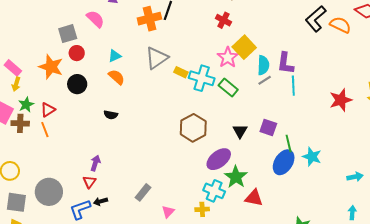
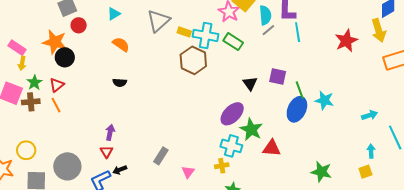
cyan triangle: (115, 56) -> (114, 14), moved
black circle: (77, 84) -> (65, 57), moved
brown hexagon: (193, 128) -> (193, 60), moved

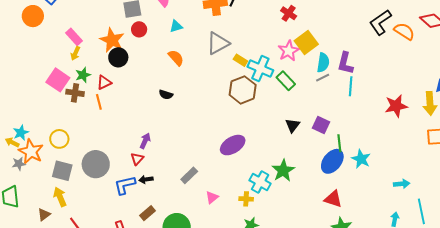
purple ellipse: (232, 114) -> (233, 145), moved
red triangle: (272, 148) -> (333, 199), moved

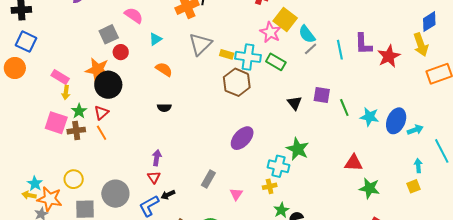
black circle: (118, 57) -> (108, 85), size x1.4
cyan semicircle: (323, 63) -> (307, 34), turned 150
purple L-shape: (345, 63) -> (363, 44), moved
blue ellipse: (332, 161) -> (396, 121), moved

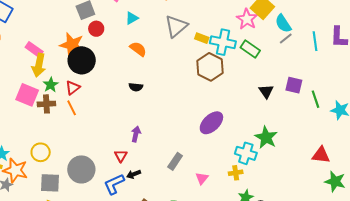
yellow arrow: (66, 92) -> (39, 65), size x1.6
purple arrow: (157, 158) -> (136, 134), moved

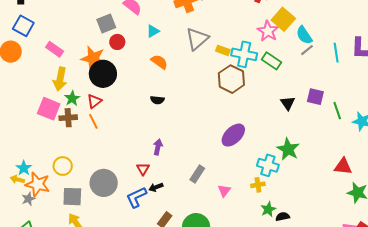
pink rectangle: (34, 49) -> (55, 49), moved

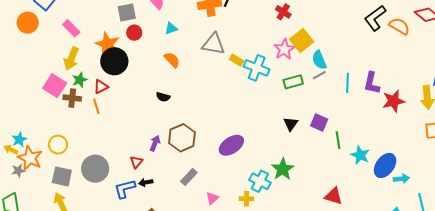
gray triangle: (197, 39) -> (213, 44), turned 40
green rectangle: (271, 61) -> (293, 82), moved, turned -60
brown hexagon: (231, 79) -> (182, 138), moved

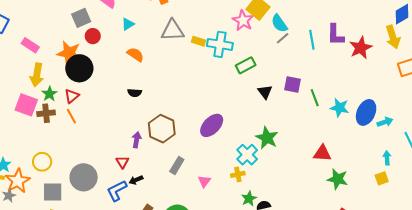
green rectangle: (293, 82) -> (246, 65), moved
orange star: (30, 158) -> (18, 181), turned 30
cyan cross: (260, 181) -> (247, 155), turned 30

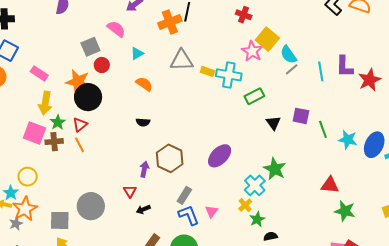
yellow circle: (42, 162) -> (28, 177), moved
yellow cross: (238, 174) -> (245, 205), turned -32
blue L-shape: (117, 191) -> (189, 215), moved, turned 95
green star: (249, 199) -> (257, 219), moved

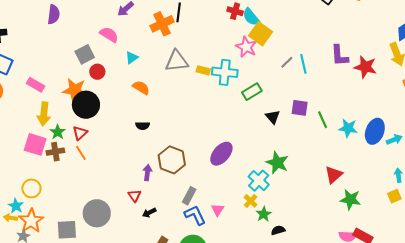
cyan semicircle: (289, 55) -> (251, 17), moved
cyan line: (321, 71) -> (303, 64), moved
red star: (370, 80) -> (365, 67), turned -30
red triangle: (330, 185) -> (334, 175), turned -42

